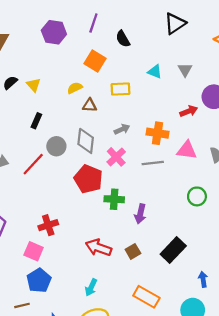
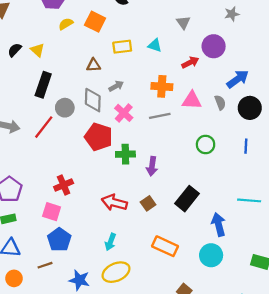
cyan triangle: (155, 72) -> (155, 45), moved
yellow semicircle: (75, 88) -> (66, 24), moved
black rectangle: (36, 121) -> (43, 85), size x1.6
gray arrow: (122, 129) -> (116, 86), moved
blue arrow: (203, 279) -> (219, 224), size x1.5

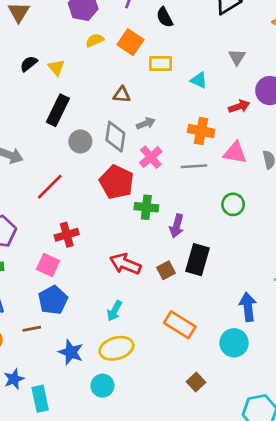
yellow rectangle: (122, 47) -> (160, 63), moved
red line: (44, 127) -> (50, 187), moved
green circle: (206, 144) -> (233, 204), moved
black rectangle: (187, 199) -> (198, 260), moved, turned -30

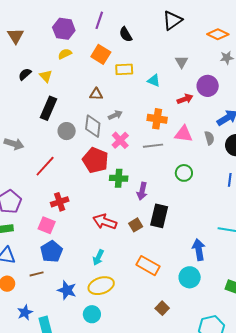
yellow semicircle: (95, 40) -> (65, 54), moved

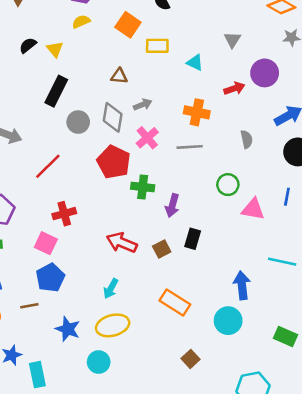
pink triangle: (184, 134) -> (253, 209), moved
gray semicircle: (209, 138) -> (247, 139), moved
black rectangle: (159, 216) -> (193, 239), size x0.7

